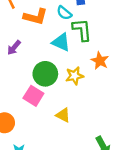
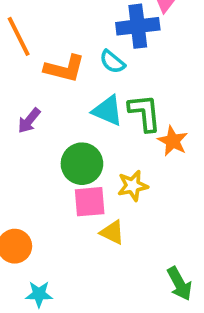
green L-shape: (82, 30) -> (145, 113), moved
yellow star: (75, 76) -> (133, 186), moved
pink square: (33, 96) -> (90, 202), moved, turned -36

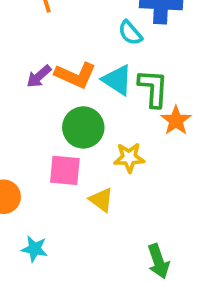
orange L-shape: (65, 69) -> (75, 75), moved
pink square: (90, 202) -> (65, 170), moved
cyan star: (39, 294) -> (34, 249), moved

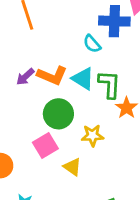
pink square: (65, 170) -> (45, 146), turned -35

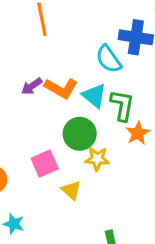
cyan semicircle: (92, 44) -> (108, 59), size x1.4
green circle: (58, 114) -> (80, 134), moved

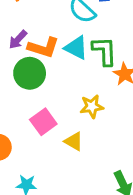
purple arrow: (32, 86) -> (18, 40), moved
green circle: (80, 134) -> (30, 73), moved

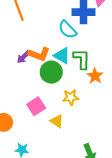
purple arrow: (18, 40) -> (23, 57), moved
green circle: (30, 73) -> (51, 72), moved

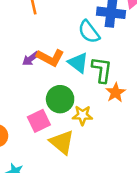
green circle: (51, 72) -> (60, 99), moved
yellow triangle: (57, 121) -> (62, 142), size x1.5

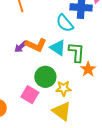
pink square: (39, 121) -> (30, 95), turned -30
yellow triangle: (62, 142) -> (62, 111), moved

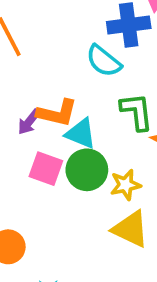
cyan triangle: (58, 48) -> (81, 134), moved
pink square: (30, 95) -> (46, 169), moved

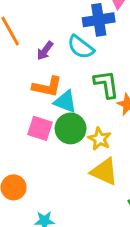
purple arrow: (29, 122) -> (45, 51), moved
yellow star: (126, 185) -> (100, 139), turned -30

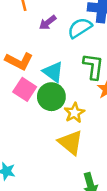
cyan semicircle: (81, 47) -> (80, 28), turned 95
orange L-shape: (47, 87) -> (19, 61), moved

